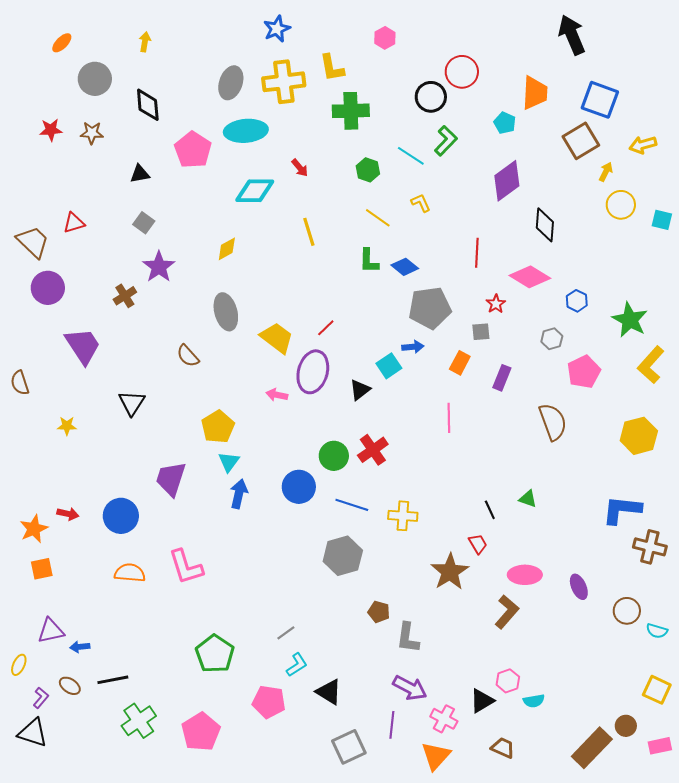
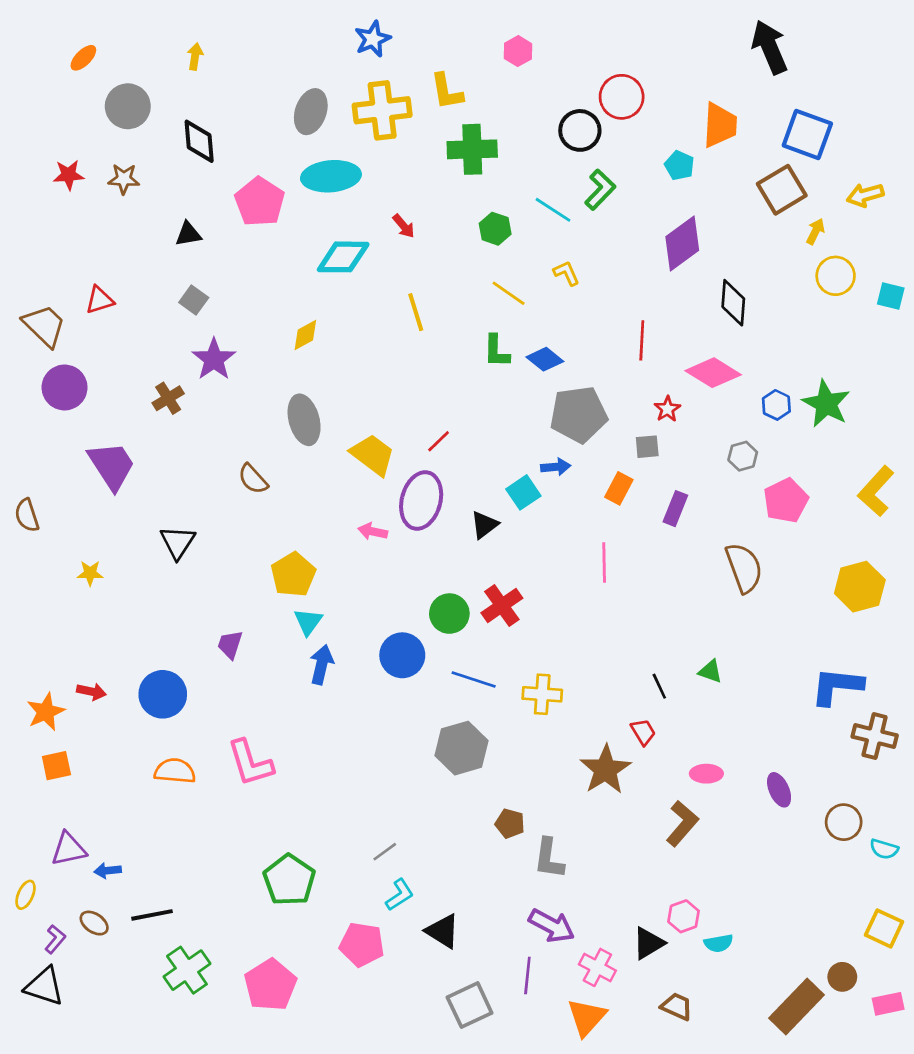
green star: (630, 320) -> (826, 404), moved
purple trapezoid: (171, 479) -> (230, 644), size x0.6
pink ellipse: (525, 575) -> (706, 774), size x0.7

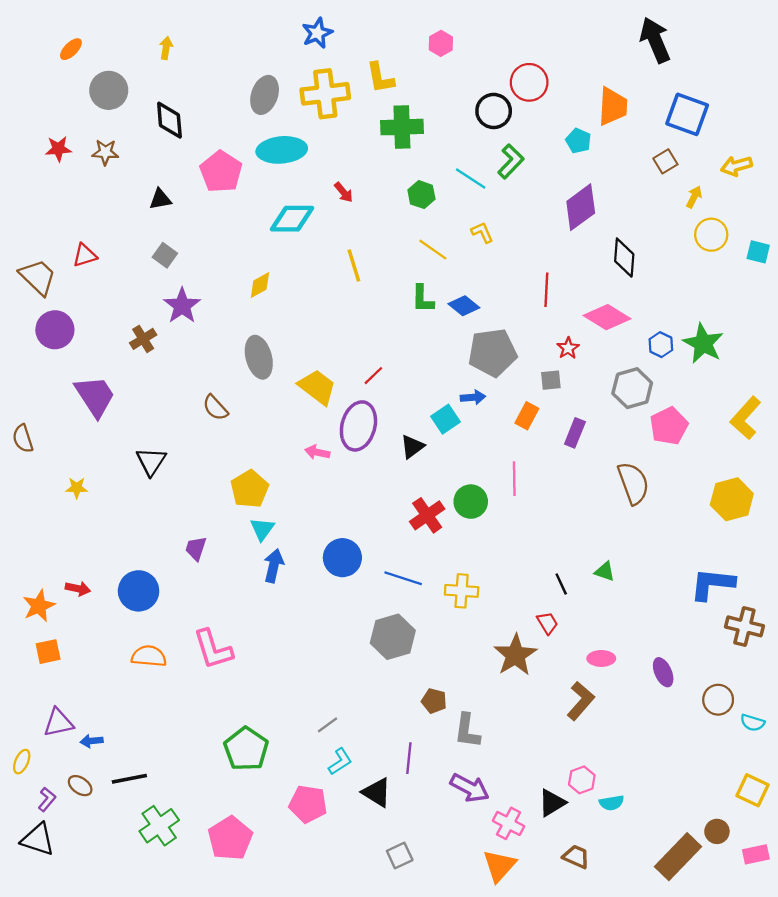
brown square: (782, 190) -> (665, 161), size x0.6
gray hexagon: (743, 456) -> (632, 388), size x1.6
green circle: (449, 614) -> (471, 502), moved
purple line: (527, 976) -> (409, 758), moved
gray square: (470, 1005) -> (400, 855), size x0.7

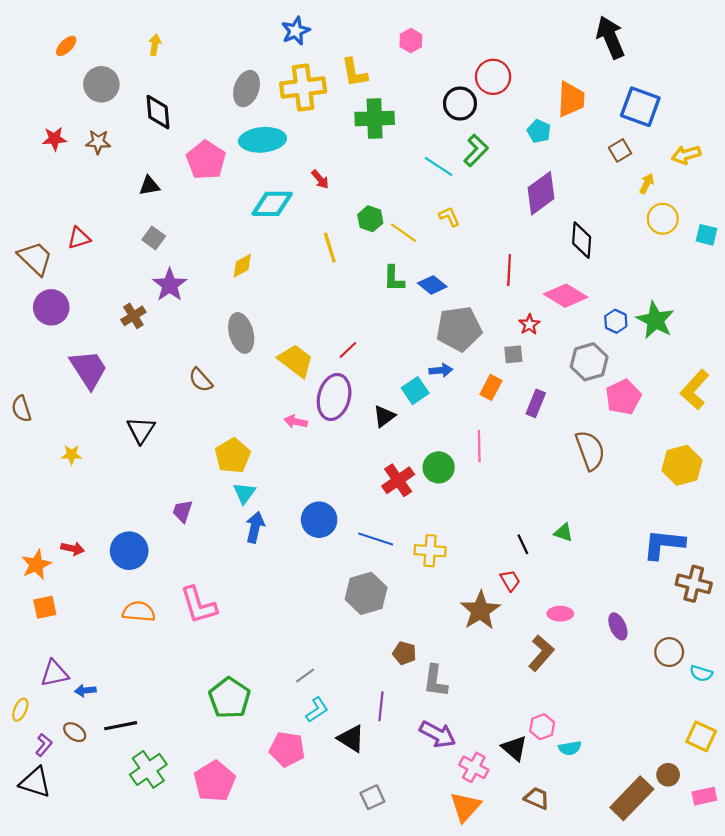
green hexagon: (421, 195) -> (370, 219), moved
black triangle: (552, 803) -> (514, 748), turned -48

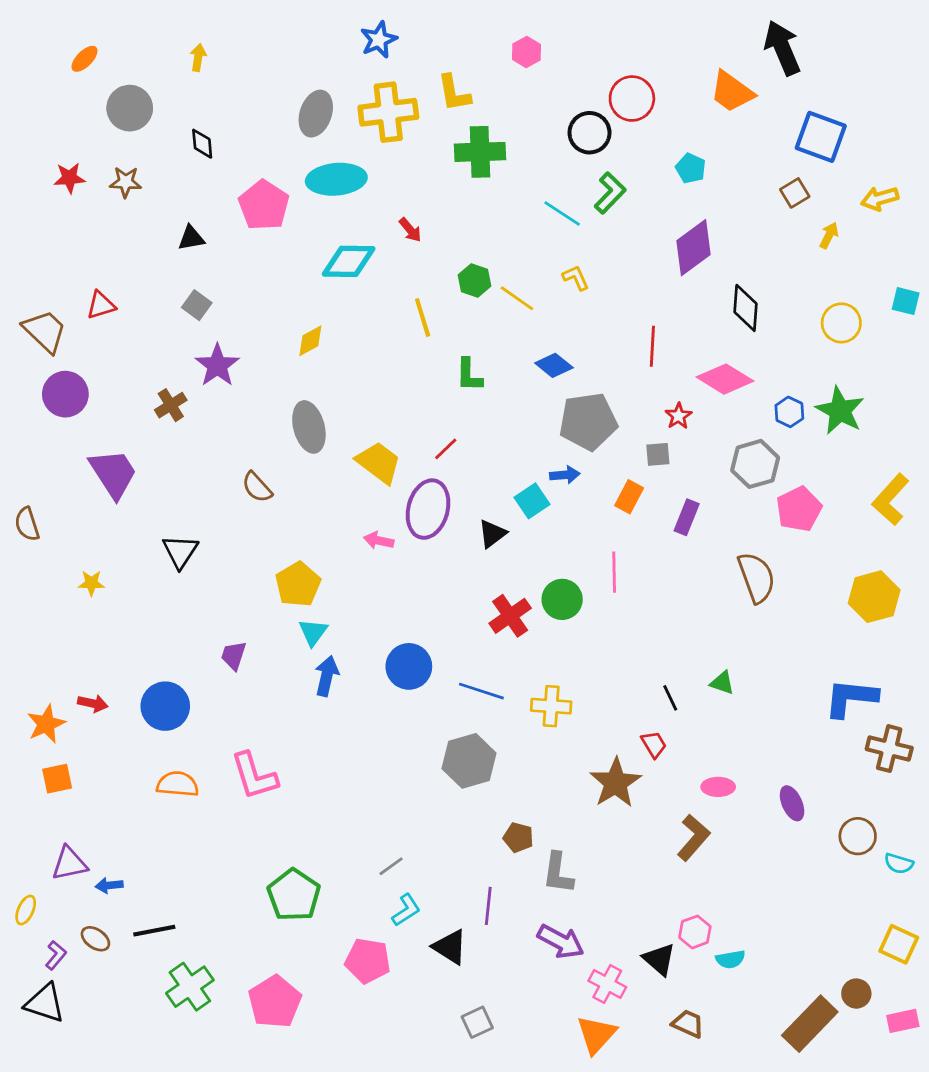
orange trapezoid: (571, 99) -> (732, 92), moved, turned 123
black diamond: (158, 112) -> (202, 144), size x0.7
yellow circle: (663, 219) -> (841, 323), moved
green L-shape: (394, 279) -> (469, 375), moved

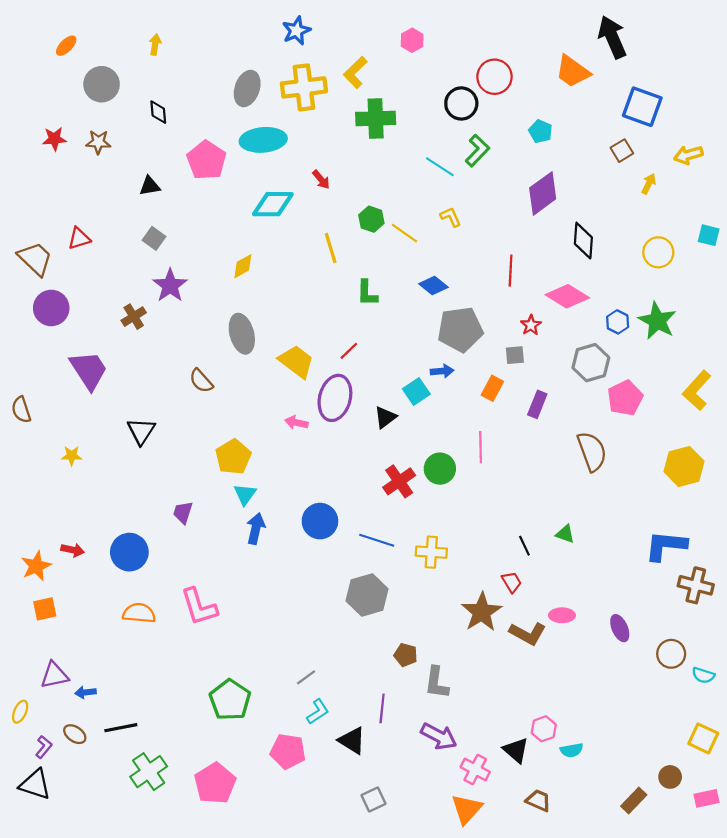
yellow L-shape: (454, 93) -> (355, 72), turned 56
brown L-shape: (693, 838) -> (528, 633), moved, turned 78
brown rectangle: (810, 1024) -> (634, 801), size x0.6

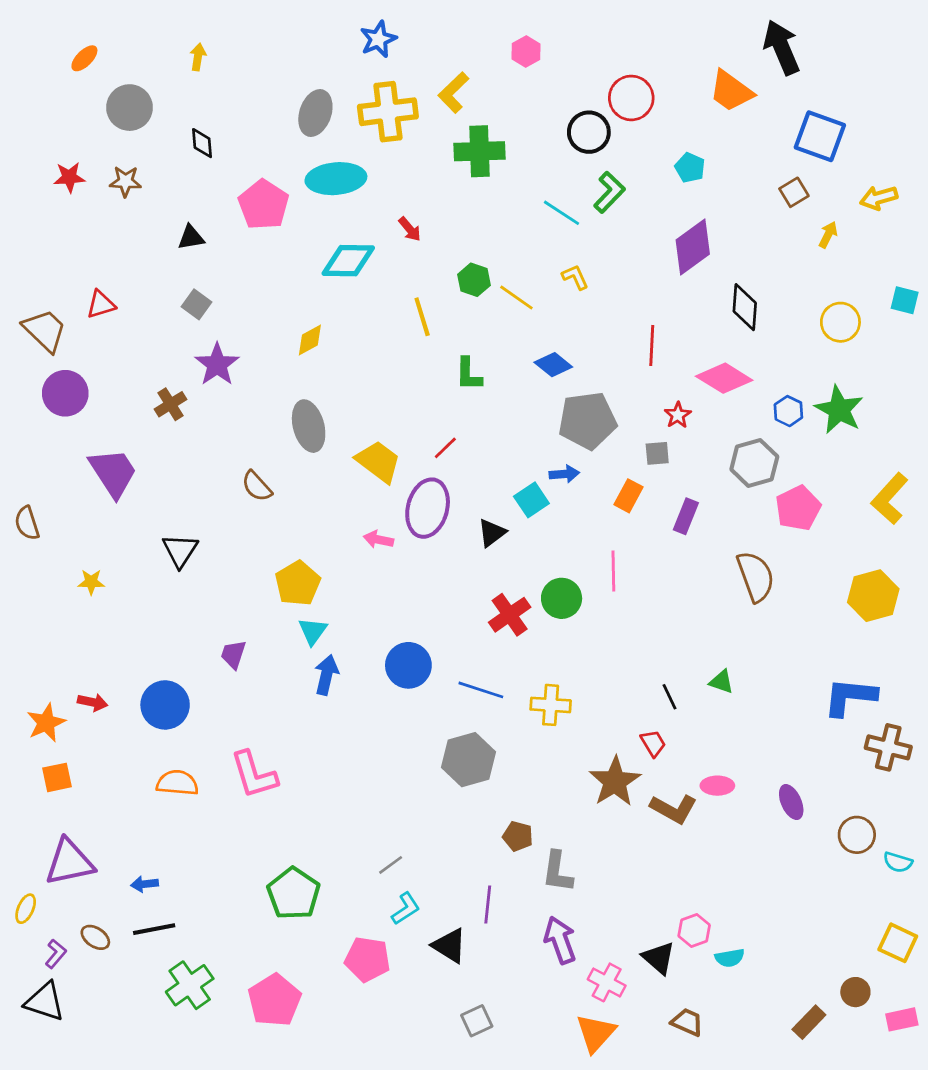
purple triangle: (54, 675) -> (69, 862), size x1.4
blue arrow: (85, 692) -> (145, 884), moved
purple arrow: (439, 736) -> (560, 940), turned -138

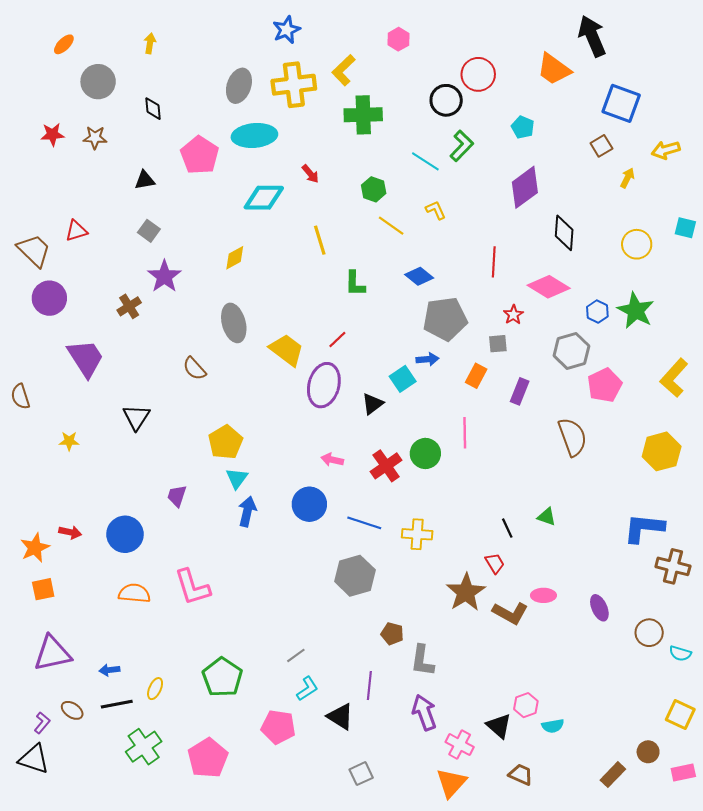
green hexagon: (474, 280) -> (374, 189), moved
pink arrow: (378, 540) -> (332, 460), moved
yellow ellipse: (26, 909) -> (155, 689), moved

